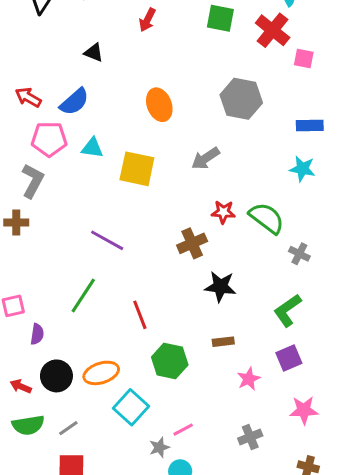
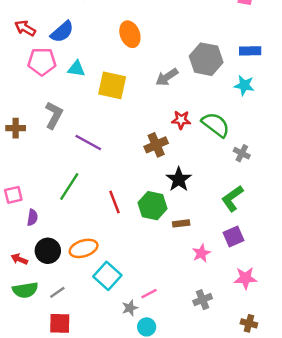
gray hexagon: (241, 99) -> (206, 59), moved
gray L-shape: (33, 181) -> (54, 115), moved
black star: (220, 287) -> (179, 179), turned 30
green hexagon: (170, 361) -> (153, 206), moved

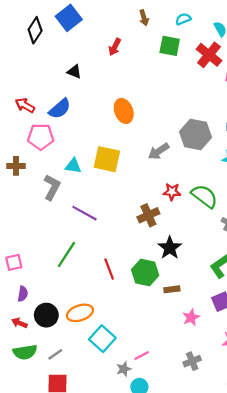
cyan triangle: (76, 69) -> (73, 166), moved
brown cross: (16, 128) -> (16, 166), moved
purple semicircle: (32, 217) -> (23, 294), moved

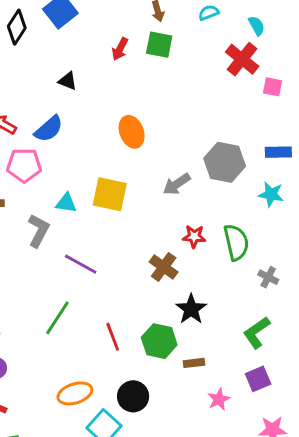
green square: (170, 46) -> (159, 45), moved
green semicircle: (204, 196) -> (236, 242), turned 40
brown cross: (148, 215) -> (164, 267), turned -30
black circle: (46, 315) -> (133, 396), moved

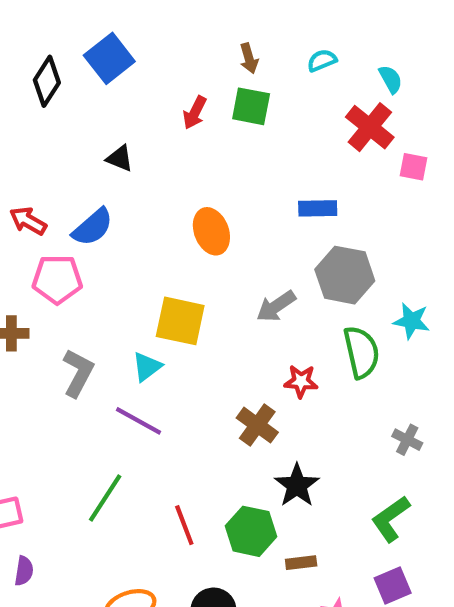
blue rectangle: (278, 152) -> (318, 208), moved
cyan triangle: (66, 203) -> (147, 367), moved, turned -45
green semicircle: (236, 242) -> (361, 352), moved

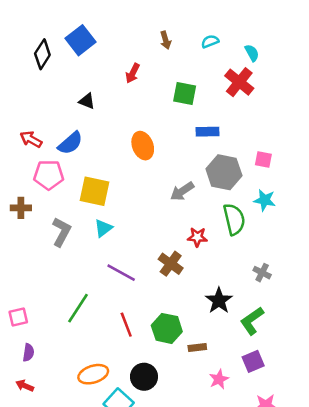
green square: (251, 106) -> (185, 94), moved
pink square: (414, 167) -> (263, 160), moved
yellow square: (180, 321) -> (94, 191), moved
purple line: (138, 421) -> (121, 273), moved
black star: (297, 485) -> (219, 301), moved

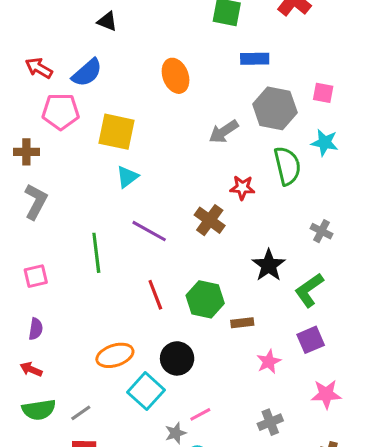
gray L-shape: (61, 232) -> (36, 202), moved
green line: (78, 308) -> (96, 253), moved, turned -40
pink square: (18, 317) -> (36, 276), moved

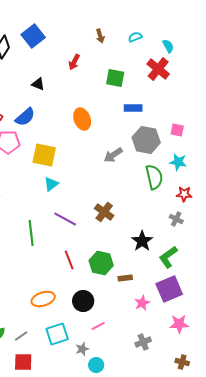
red star: (242, 188) -> (184, 194), moved
purple square: (311, 340) -> (169, 289), size x1.5
cyan square: (146, 391) -> (57, 334), moved, turned 30
pink line: (200, 414) -> (98, 326), moved

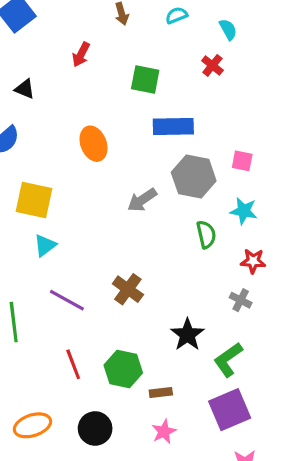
red cross: (158, 69) -> (212, 65), size x0.6
blue rectangle: (133, 108) -> (173, 126), size x1.4
green semicircle: (154, 177) -> (206, 234), size x0.7
pink star: (142, 303) -> (164, 432), moved

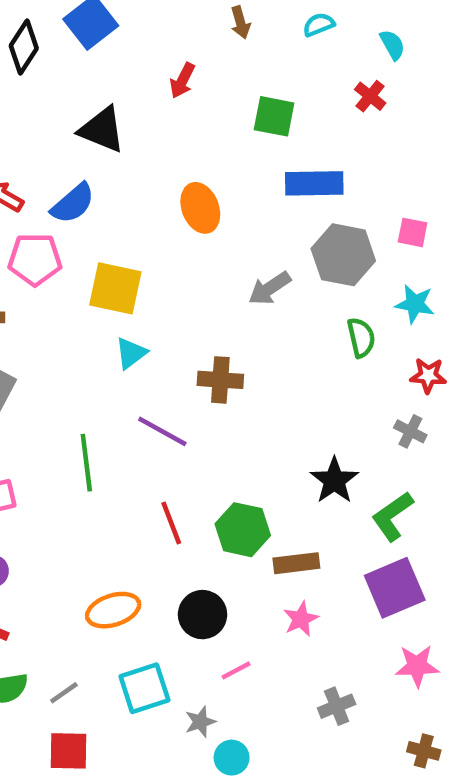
black triangle: (25, 89) -> (102, 130), size x1.6
brown cross: (128, 289) -> (220, 380), moved, turned -32
brown rectangle: (161, 392) -> (296, 563), size x1.4

